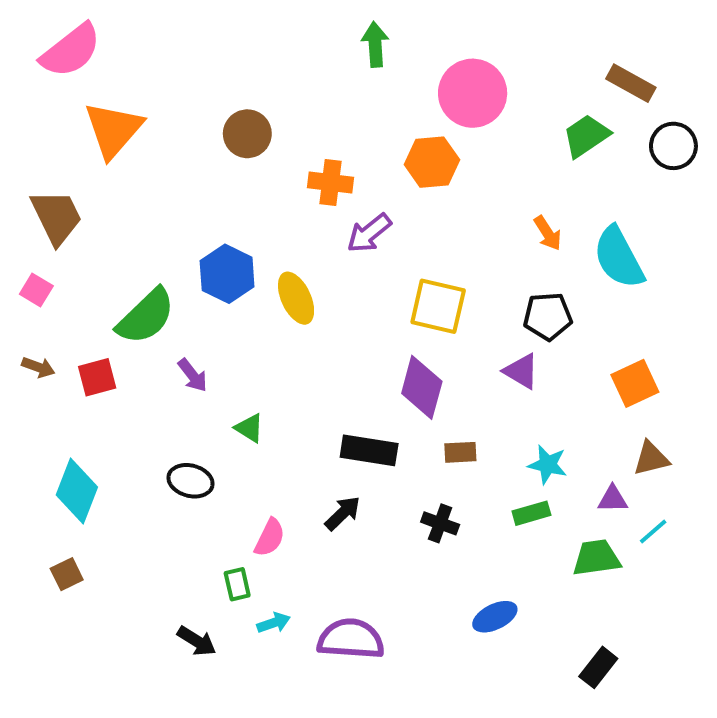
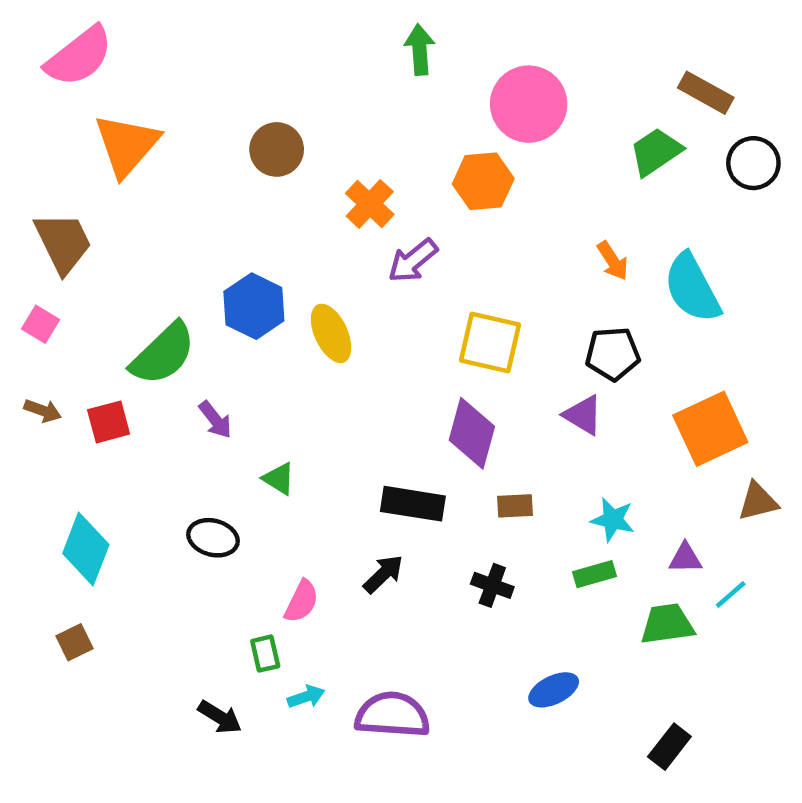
orange cross: (331, 182) -> (370, 204), turned 36
orange square: (635, 383) -> (710, 429), size x1.4
brown triangle: (651, 458) -> (758, 501), moved

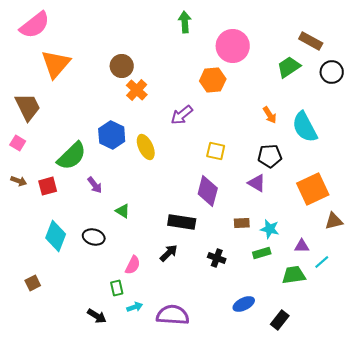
orange cross: (370, 204) -> (137, 90), moved
yellow square: (490, 342) -> (216, 151), size x0.7
brown rectangle: (515, 506) -> (242, 223), moved
cyan diamond: (86, 549) -> (56, 236), moved
black rectangle: (669, 747) -> (280, 320), moved

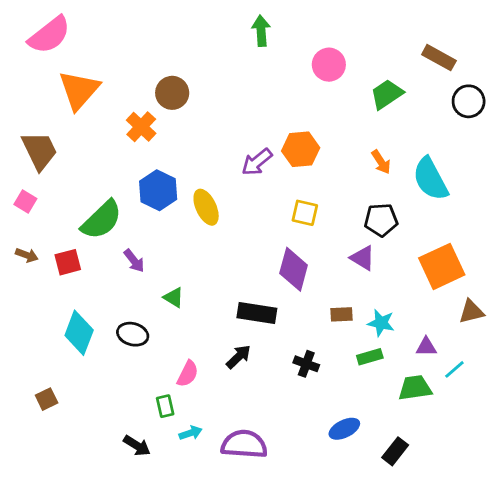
pink circle: (233, 46) -> (329, 65), size x0.7
green trapezoid: (289, 67) -> (387, 94), moved
orange hexagon: (213, 80) -> (301, 149), moved
orange cross: (137, 90) -> (141, 127), moved

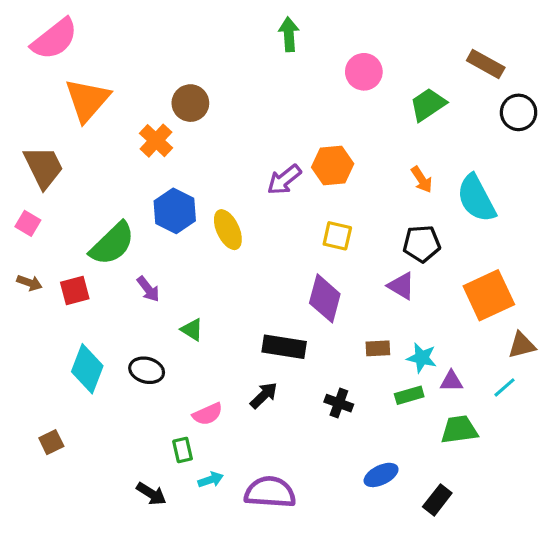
purple triangle: (426, 347) -> (451, 381), moved
cyan line: (454, 369) -> (504, 387), moved
pink semicircle: (188, 374) -> (208, 414), turned 40

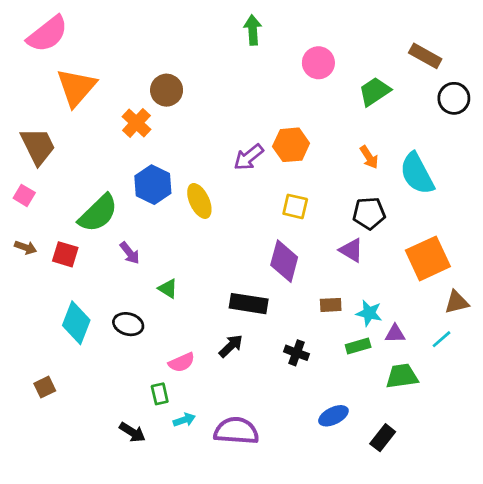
red square: (75, 291) -> (65, 254), turned 32

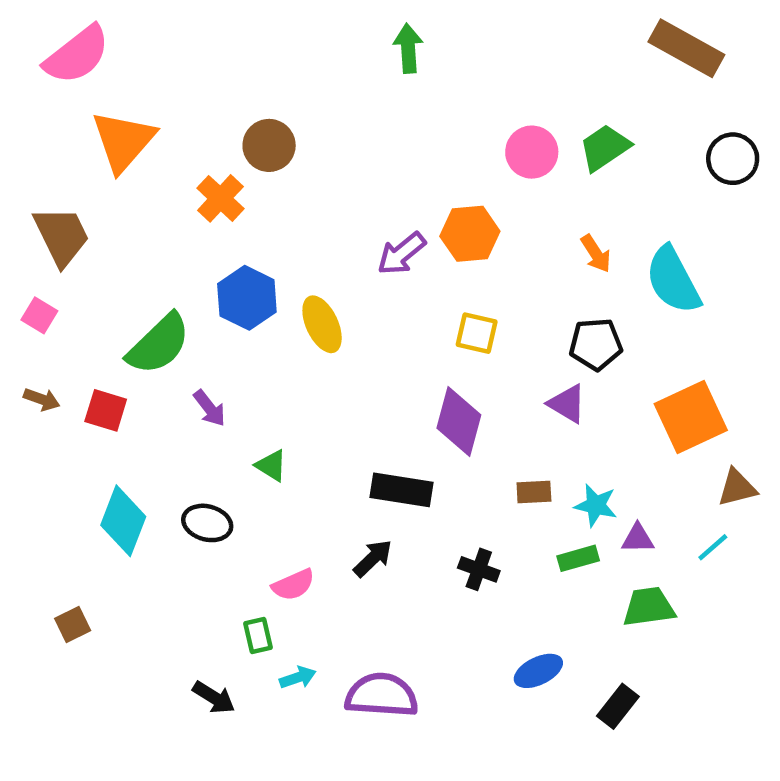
brown rectangle: (425, 56) -> (686, 48), moved, size x1.4
pink circle: (318, 63) -> (532, 152), moved

